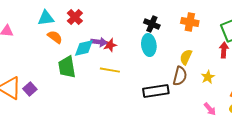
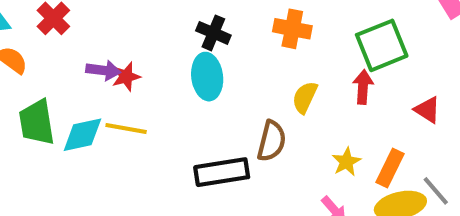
cyan diamond: (84, 48) -> (82, 135), moved
yellow semicircle: (186, 57) -> (305, 97), moved
yellow star: (208, 77) -> (346, 162), moved

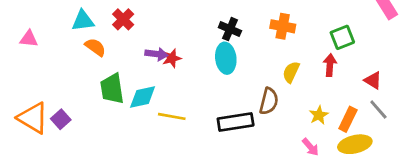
green square: (382, 45) -> (342, 37), size x0.7
yellow line: (126, 129) -> (172, 116), moved
gray line: (436, 191) -> (378, 110), moved

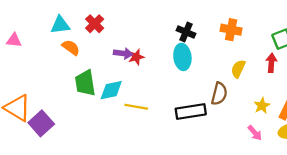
purple square: (61, 119) -> (41, 123), moved, size x1.5

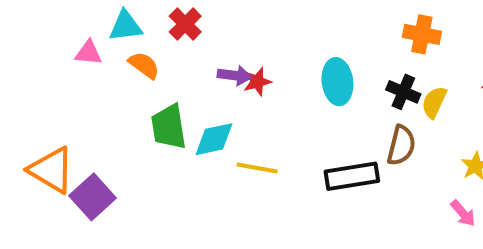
black cross: (186, 32) -> (403, 92), moved
pink triangle: (14, 40) -> (88, 53), moved

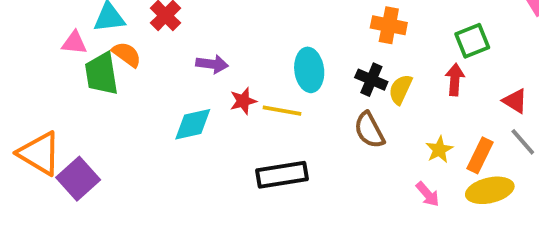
red star: (257, 82) -> (243, 101), moved
green trapezoid: (169, 127) -> (101, 74), moved
brown semicircle: (401, 145) -> (369, 130), turned 138
yellow line: (257, 168) -> (282, 111), moved
black rectangle: (352, 176) -> (282, 175), moved

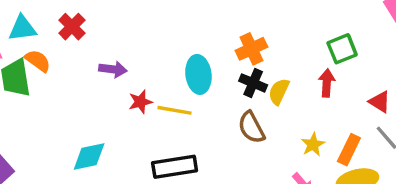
orange cross: (389, 25) -> (251, 49), moved, turned -36
cyan diamond: (193, 124) -> (89, 157), moved

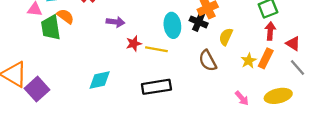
black cross: (253, 83) -> (199, 22), moved
red arrow: (327, 83) -> (270, 31), moved
yellow star: (313, 145) -> (249, 61), moved
orange rectangle: (349, 150) -> (266, 58), moved

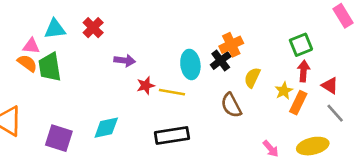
orange semicircle: (65, 16) -> (27, 63), moved
black cross: (199, 22) -> (221, 61), turned 30
yellow star: (249, 61) -> (284, 91), moved
purple square: (37, 89) -> (59, 138), moved, turned -30

